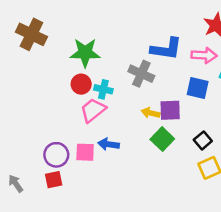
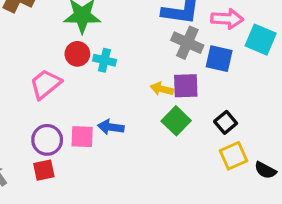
gray cross: (141, 74) -> (187, 43), moved
pink trapezoid: (93, 110) -> (46, 84), moved

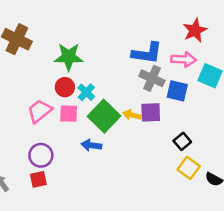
cyan cross: (104, 60) -> (86, 92), turned 30
green square: (176, 121) -> (104, 116), moved, size x1.4
pink square: (82, 137) -> (69, 114), moved
yellow square: (234, 156) -> (189, 168), turned -30

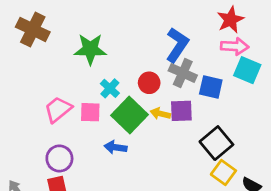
blue L-shape: (147, 53) -> (177, 45), turned -64
pink arrow: (184, 59) -> (235, 46), moved
red circle: (65, 87) -> (149, 83), moved
black square: (182, 141) -> (216, 143), size x1.6

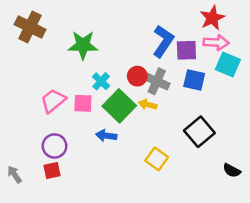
gray cross: (183, 73) -> (157, 81), moved
purple square: (181, 111) -> (186, 50), moved
yellow square: (223, 173) -> (157, 159), moved

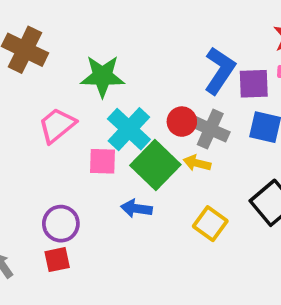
cyan cross: (101, 81) -> (129, 129), size x1.6
pink trapezoid: (53, 101) -> (57, 125), moved
yellow square: (157, 159) -> (210, 224), moved

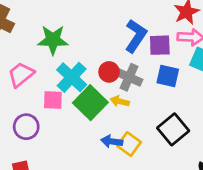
blue arrow: (136, 208) -> (112, 141), moved
purple circle: (61, 224) -> (26, 127), moved

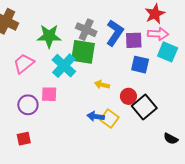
red circle: (109, 72) -> (128, 96), moved
gray cross: (129, 77) -> (86, 30), moved
pink square: (53, 100) -> (49, 94), moved
green square: (90, 103) -> (83, 52), moved, turned -35

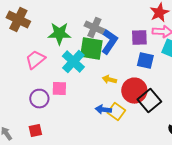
blue L-shape: (115, 33) -> (109, 42), moved
red circle: (128, 96) -> (134, 91), size x1.6

